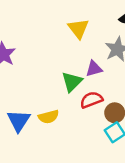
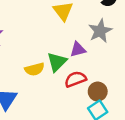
yellow semicircle: (49, 117) -> (35, 69), moved

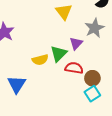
purple triangle: (78, 49) -> (76, 43), turned -32
red semicircle: (75, 79) -> (74, 68), turned 30

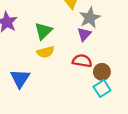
gray star: (94, 28) -> (90, 18), moved
green triangle: (59, 54) -> (43, 31), moved

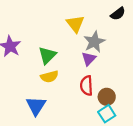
red semicircle: (82, 61) -> (86, 86), turned -102
blue triangle: (20, 78) -> (36, 106), moved

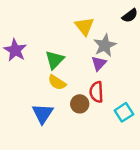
yellow semicircle: (49, 77) -> (57, 82), turned 48
brown circle: (107, 97) -> (80, 104), moved
cyan square: (107, 114) -> (124, 112), moved

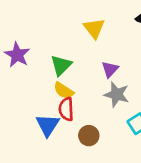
gray star: (105, 45) -> (117, 95), moved, turned -30
red semicircle: (96, 92) -> (66, 109), moved
brown circle: (80, 104) -> (89, 136), moved

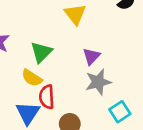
yellow semicircle: (64, 91) -> (32, 78), moved
gray star: (117, 95) -> (98, 82), turned -30

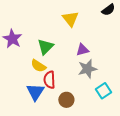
purple triangle: (91, 56) -> (82, 50), turned 32

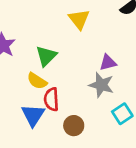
purple triangle: (82, 50) -> (108, 63), moved
gray star: (87, 69) -> (101, 85), turned 30

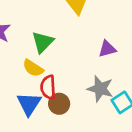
gray star: (101, 85) -> (100, 89), moved
brown circle: (74, 126) -> (59, 104), moved

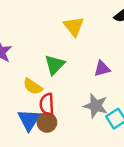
green triangle: (43, 42) -> (55, 65), moved
brown circle: (59, 104) -> (47, 122), moved

